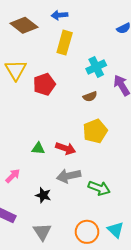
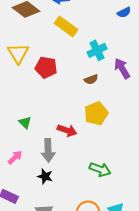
yellow rectangle: (65, 43) -> (66, 26), turned -70
red pentagon: (44, 84) -> (46, 67), turned 30
green triangle: (38, 148) -> (25, 122), moved, turned 40
gray arrow: (69, 176) -> (48, 150), moved, turned -80

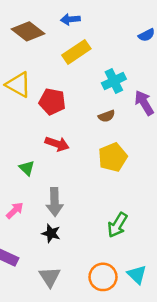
yellow rectangle: (66, 26) -> (76, 52), turned -70
yellow triangle: (18, 53) -> (18, 85), turned -30
red arrow: (67, 130) -> (57, 144), moved
green arrow: (100, 169) -> (118, 225), turned 100

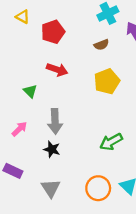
yellow triangle: (18, 85) -> (23, 17), size x0.6
red pentagon: (52, 102) -> (53, 32), turned -30
green arrow: (118, 225) -> (111, 142), turned 30

